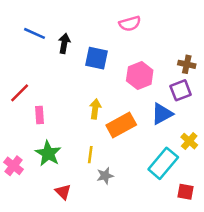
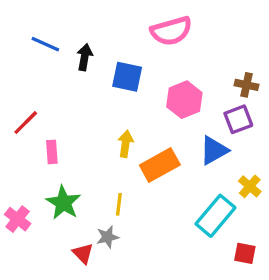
pink semicircle: (130, 24) -> (171, 31), size x1.4
gray star: (105, 176) -> (108, 237), moved

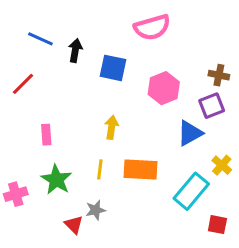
red line: (26, 123) -> (23, 84), moved
orange rectangle: (160, 165) -> (141, 169), moved, turned 32
yellow line: (119, 204) -> (100, 169), moved
pink cross: (18, 219) -> (16, 194), turned 35

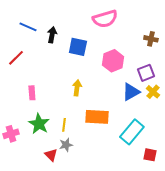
brown cross: (219, 75) -> (151, 39), moved
yellow cross: (222, 165) -> (153, 92), moved
yellow line: (100, 169) -> (64, 125), moved

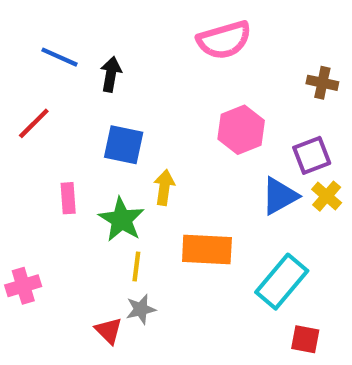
blue square: (78, 47) -> (124, 145), moved
green star: (39, 124) -> (121, 220), moved
red square: (150, 155) -> (305, 339), moved

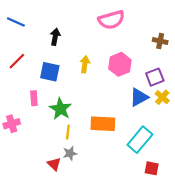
blue line: (60, 57) -> (16, 22), moved
blue square: (124, 145) -> (50, 72), moved
yellow arrow: (164, 187) -> (85, 64), moved
pink cross: (23, 286) -> (12, 124), moved

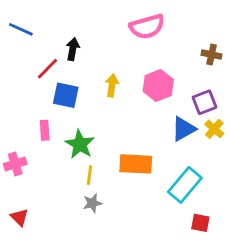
red line: (17, 61) -> (47, 69), moved
red triangle: (54, 164) -> (19, 217), moved

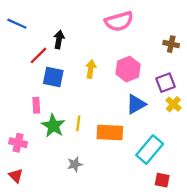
blue triangle: (183, 129) -> (136, 104), moved
green star: (80, 144) -> (53, 126), moved
pink cross: (15, 164) -> (18, 143), moved, turned 30
yellow line: (90, 175) -> (78, 123), moved

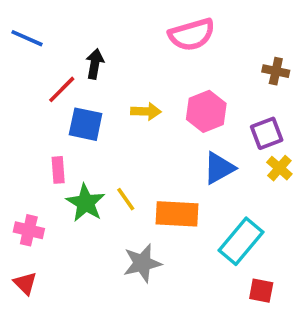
yellow arrow: (91, 69) -> (146, 111), turned 84
yellow line: (78, 123) -> (126, 199), turned -42
gray star: (75, 164) -> (142, 263), moved, size x1.5

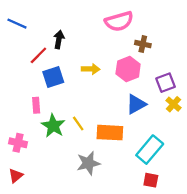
brown cross: (276, 71) -> (143, 44), moved
blue square: (86, 124) -> (53, 77), turned -30
red triangle: (25, 283) -> (16, 176), turned 35
red square: (261, 291) -> (151, 180), moved

